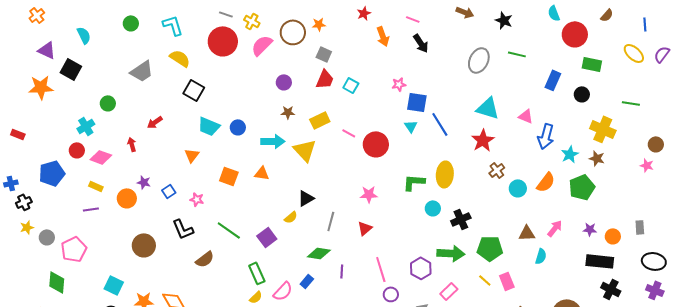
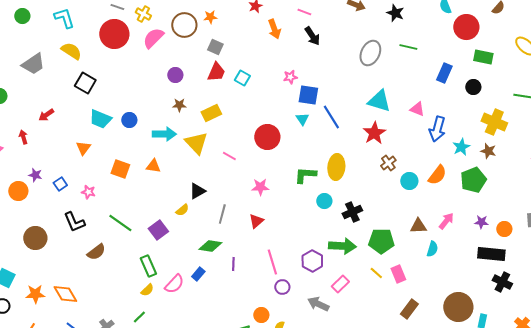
pink line: (349, 133) -> (229, 156), moved

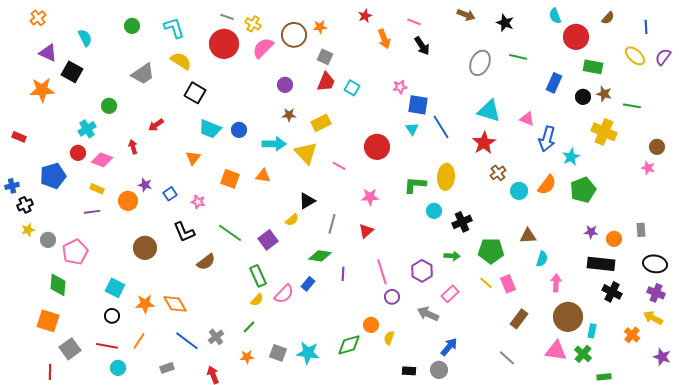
brown star: (488, 151) -> (604, 94), moved
pink arrow: (446, 221) -> (556, 283), moved, turned -36
green arrow: (342, 246) -> (452, 256), size x0.6

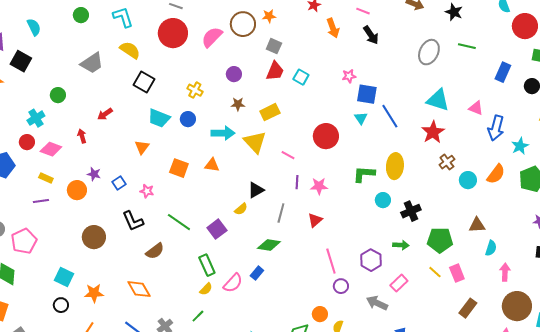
yellow cross: (253, 24) -> (195, 90), moved
purple line: (343, 274) -> (297, 182), moved
orange diamond: (175, 304) -> (139, 289), moved

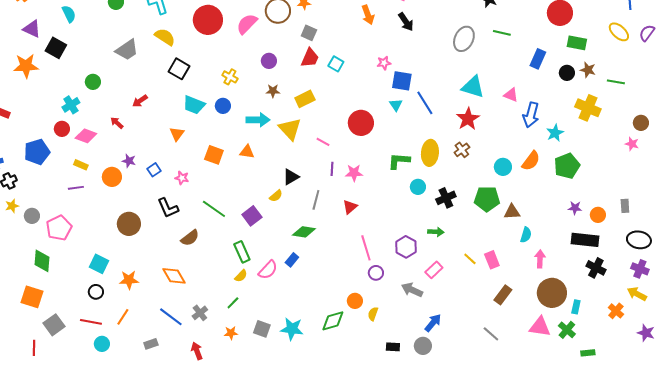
red arrow: (82, 136) -> (117, 123), turned -32
brown cross: (447, 162) -> (462, 150), moved
green pentagon: (440, 240) -> (487, 199), moved

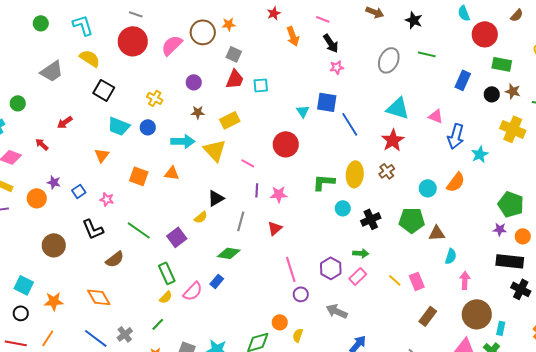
pink star: (384, 63) -> (337, 67), moved
cyan square: (336, 64) -> (261, 85), turned -35
cyan triangle: (396, 105) -> (303, 111), moved
green pentagon: (567, 166) -> (511, 204), moved, turned -30
pink rectangle: (434, 270) -> (358, 276), moved

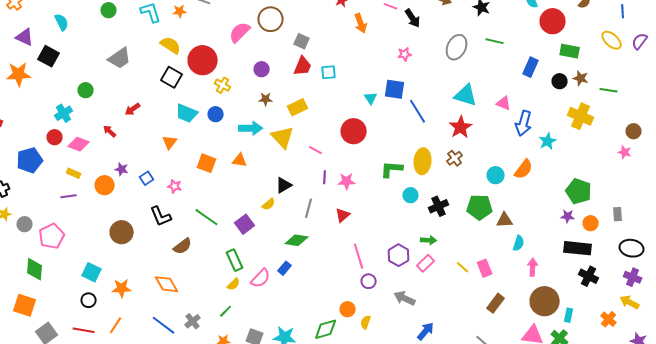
orange star: (229, 24) -> (180, 11), moved
red circle: (133, 41) -> (203, 60), moved
black arrow: (331, 43) -> (413, 18), moved
yellow semicircle: (90, 58) -> (171, 45), moved

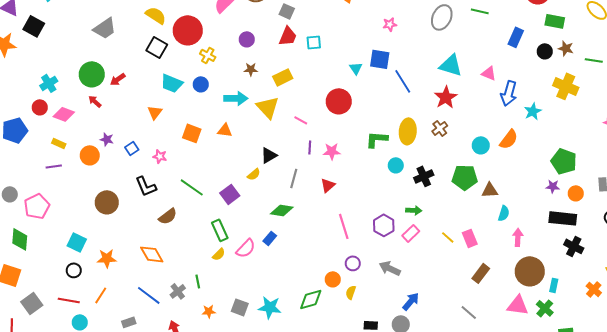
green circle: (86, 90) -> (92, 74), moved, size x1.6
purple circle: (369, 281) -> (353, 263), moved
green line: (226, 311) -> (198, 281), moved, turned -56

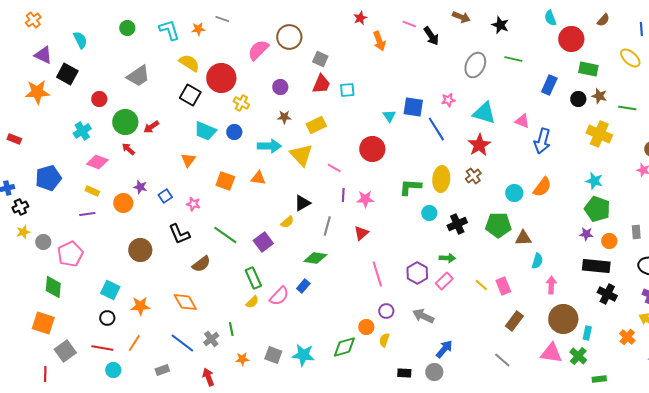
pink star: (390, 24) -> (448, 100), moved
red circle: (40, 107) -> (99, 99), moved
cyan star: (533, 111) -> (594, 181), moved, turned -30

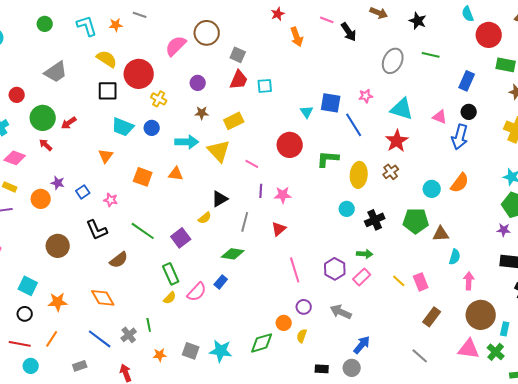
black square: (190, 95) -> (108, 91), turned -30
black circle: (578, 99) -> (469, 112), moved
green L-shape: (410, 187) -> (328, 159), moved

